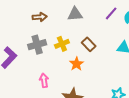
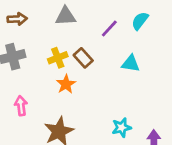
purple line: (111, 13) -> (109, 29), moved
yellow cross: (62, 44) -> (58, 58), moved

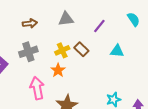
cyan semicircle: (140, 21) -> (134, 19), moved, turned 112
orange star: (66, 84) -> (58, 70), moved
pink arrow: (21, 106) -> (37, 88), size x1.5

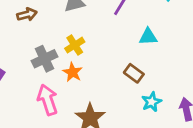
brown rectangle: (81, 49) -> (134, 73), moved
gray cross: (28, 52) -> (44, 59), moved

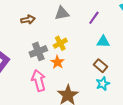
cyan triangle: (148, 37) -> (103, 42), moved
cyan star: (152, 102) -> (103, 84), moved

